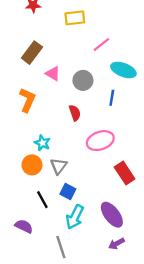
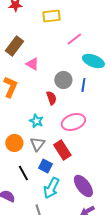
gray circle: (83, 80) -> (63, 80), moved
cyan star: (42, 143) -> (36, 121), moved
red rectangle: (125, 173) -> (62, 150), moved

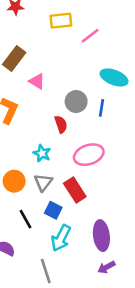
pink line: (74, 39) -> (90, 36), moved
purple ellipse: (83, 186) -> (101, 236), turned 30

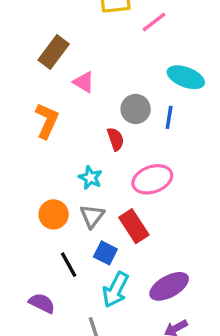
purple ellipse: (101, 236) -> (169, 286), turned 68

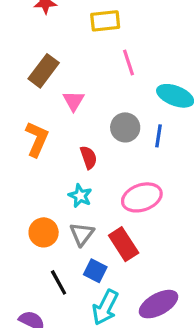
pink line: (154, 22) -> (129, 62), moved, turned -70
pink triangle: (84, 82) -> (74, 101), turned 30
red semicircle: (115, 139) -> (89, 157), moved

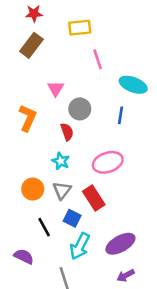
brown rectangle: (44, 71) -> (31, 45), moved
gray circle: (125, 127) -> (80, 109), moved

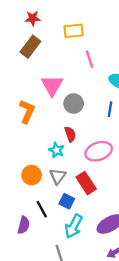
pink triangle: (56, 89) -> (52, 85), size x1.5
red semicircle: (67, 132) -> (70, 134), moved
purple semicircle: (24, 256) -> (24, 225), moved, turned 78

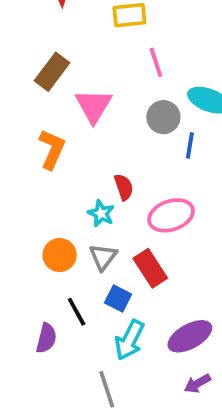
brown rectangle: (30, 47) -> (52, 72), moved
gray circle: (74, 104) -> (163, 117), moved

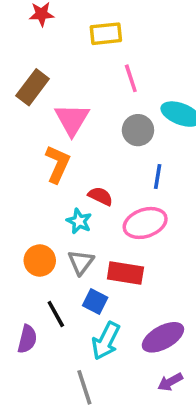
blue line: (190, 145) -> (158, 177), moved
orange L-shape: (52, 149) -> (58, 164), moved
red semicircle: (124, 187) -> (100, 196), turned -45
red rectangle: (150, 268) -> (125, 273), turned -48

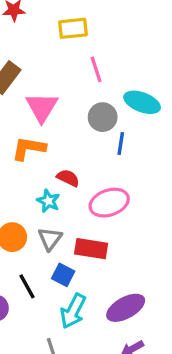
orange L-shape: (58, 164) -> (29, 148), turned -104
blue line: (158, 177) -> (121, 143), moved

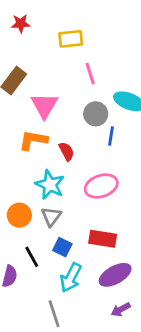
red semicircle: (68, 178) -> (67, 151), moved, turned 36
cyan star: (48, 201) -> (50, 185), size x1.5
red rectangle: (91, 249) -> (103, 239), moved

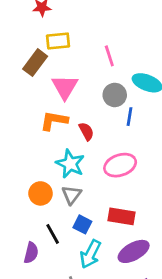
yellow rectangle: (71, 39) -> (58, 41), moved

